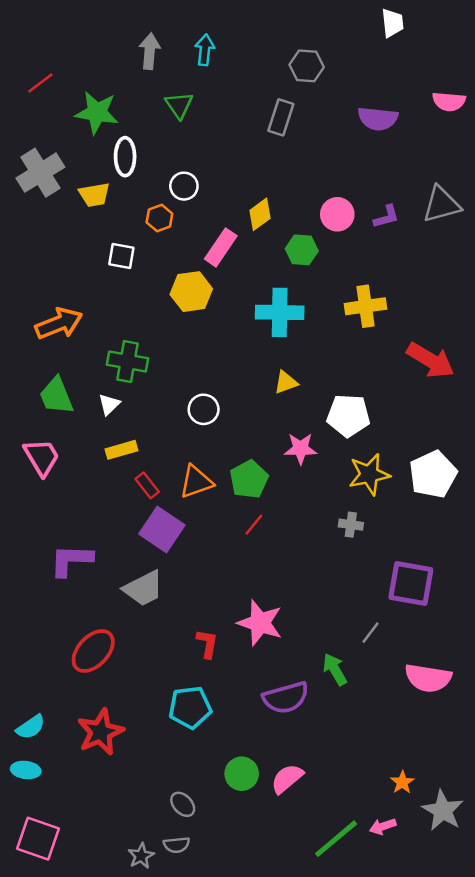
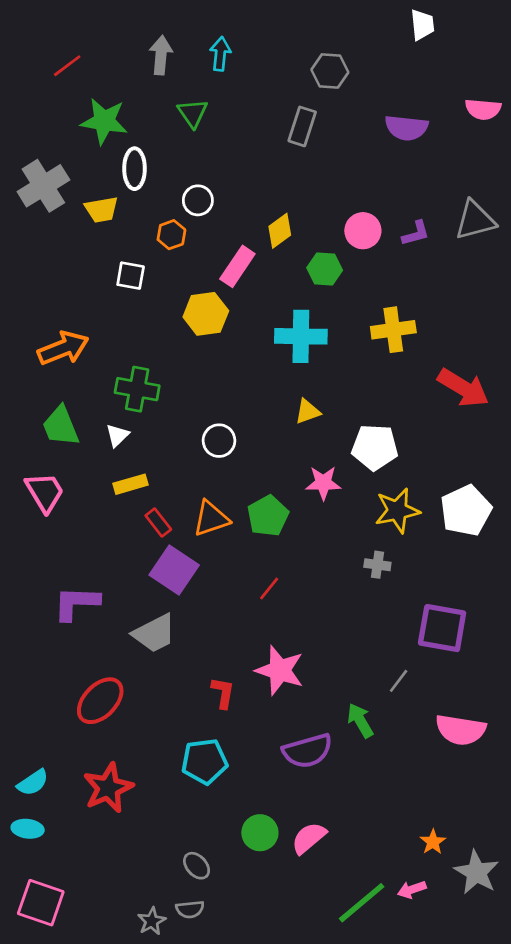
red line: (40, 83) -> (67, 66), moved
red line: (254, 525) -> (269, 588), moved

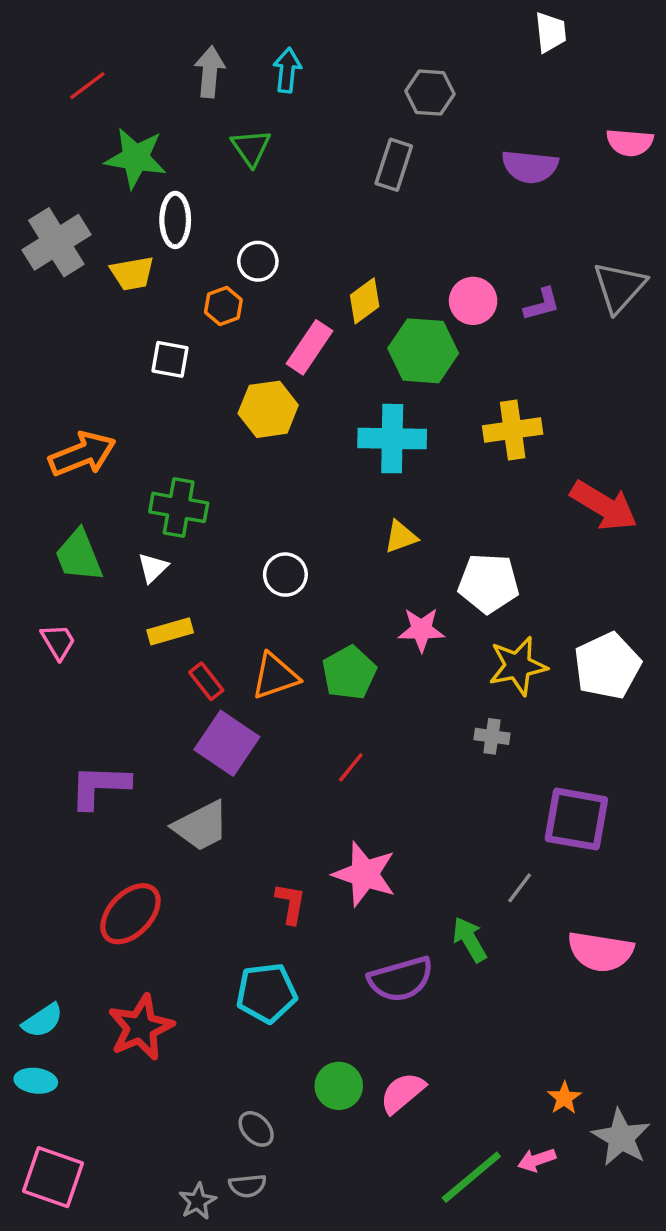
gray triangle: (475, 220) -> (619, 287), turned -33
green hexagon: (325, 269) -> (423, 351), size x1.5
pink trapezoid: (45, 492) -> (58, 642), size x0.7

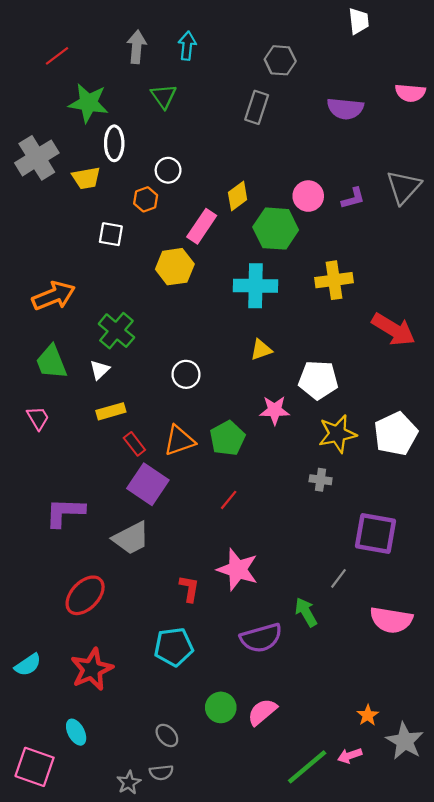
green cross: (179, 507) -> (116, 331), turned 30
cyan ellipse: (36, 1081) -> (76, 732), moved, turned 55

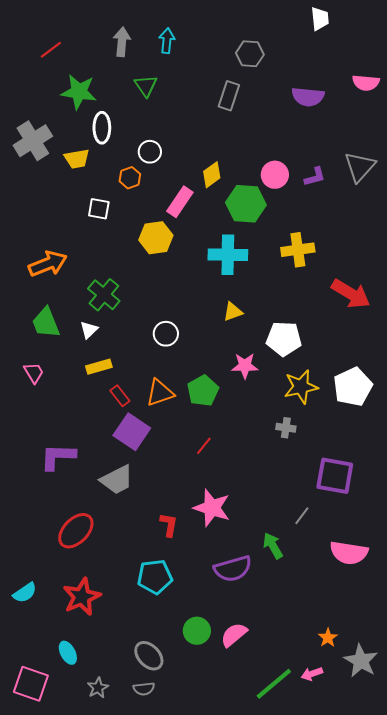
gray ellipse: (167, 735) -> (149, 656), size x1.4
gray star: (129, 783) -> (98, 688), moved

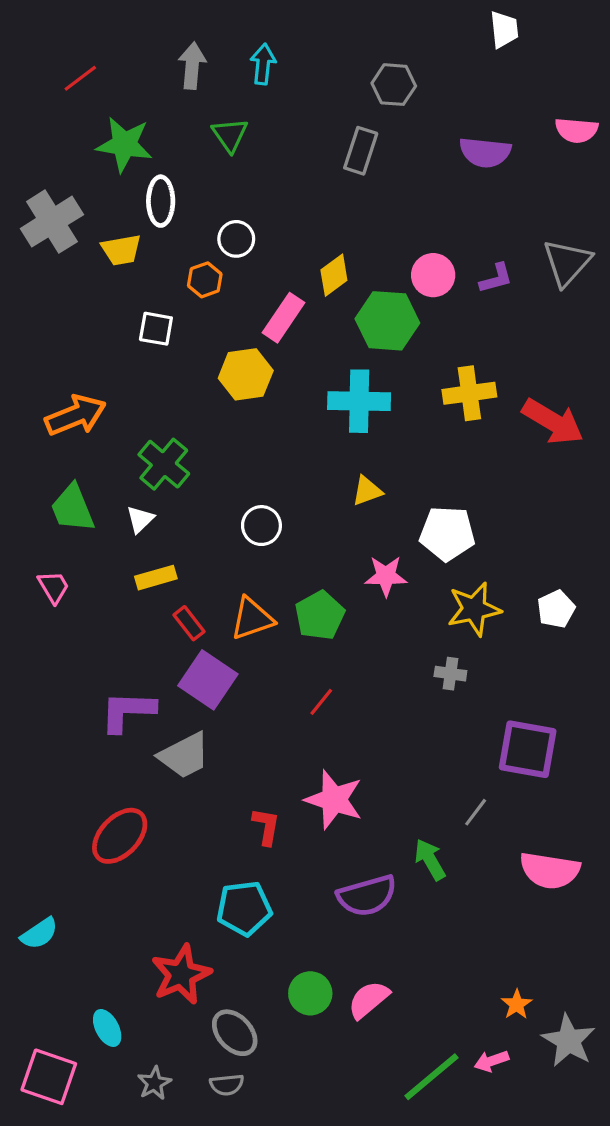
red arrow: (351, 294) -> (553, 422), moved
white pentagon: (353, 387) -> (556, 609), size x0.6
purple L-shape: (58, 457) -> (128, 711), moved
red star: (82, 597) -> (181, 974), moved

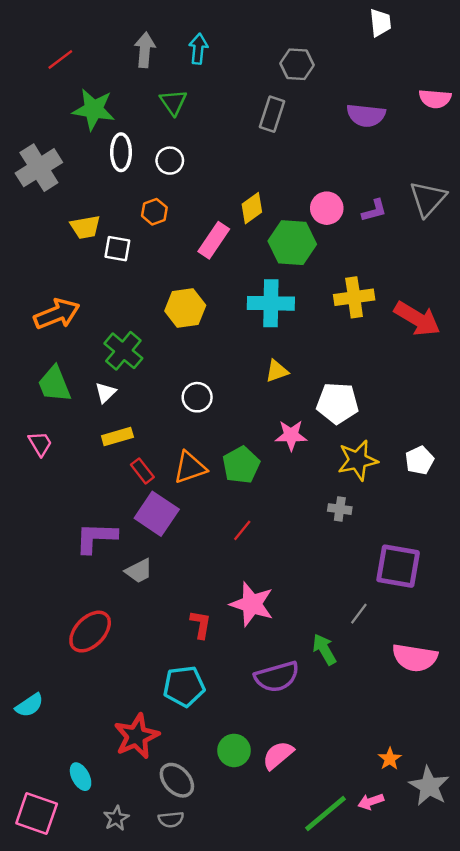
white circle: (236, 239) -> (170, 161), moved
yellow trapezoid: (121, 250) -> (85, 227), moved
yellow hexagon: (246, 374) -> (185, 308), moved
gray trapezoid: (184, 756) -> (139, 571), size x0.7

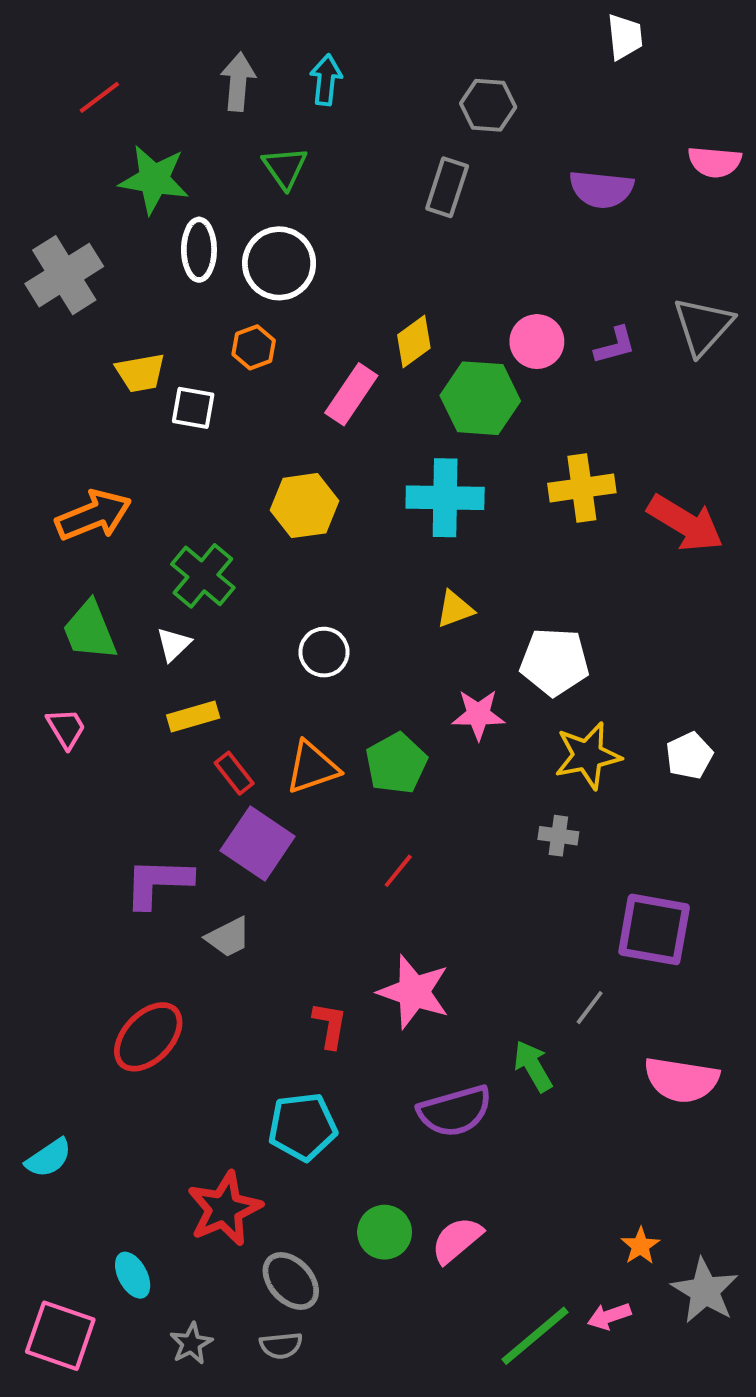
white circle: (170, 161) -> (279, 263), size x1.6

